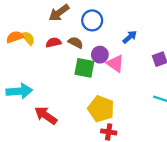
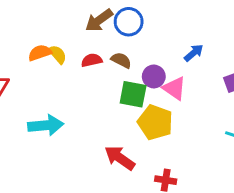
blue circle: (92, 20) -> (129, 22), moved
yellow pentagon: (101, 109) -> (155, 122), moved
red arrow: (46, 115) -> (120, 158), moved

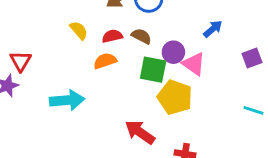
orange semicircle: (40, 53) -> (105, 61), moved

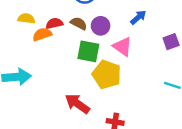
yellow semicircle: (79, 30) -> (26, 19), turned -42
purple circle: (173, 52) -> (101, 26), moved
orange semicircle: (105, 61) -> (42, 34), moved

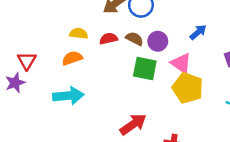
orange semicircle: (42, 34) -> (72, 58), moved
yellow pentagon: (107, 74) -> (188, 88), moved
red arrow: (77, 104) -> (133, 124), turned 110

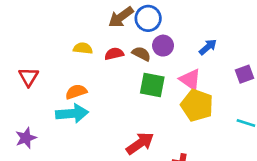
purple circle: (158, 41) -> (163, 46), moved
orange semicircle: (72, 58) -> (76, 92), moved
purple star: (15, 83) -> (26, 138), moved

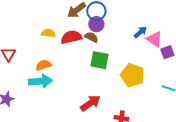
purple circle: (163, 46) -> (96, 24), moved
red semicircle: (114, 54) -> (71, 37), size x1.5
pink triangle: (190, 80) -> (154, 39), moved

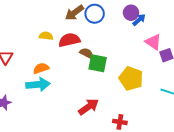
purple circle: (96, 24) -> (131, 13), moved
blue arrow: (140, 32) -> (139, 20), moved
brown semicircle: (91, 37) -> (87, 53), moved

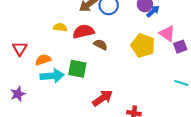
green square: (98, 63) -> (77, 69), moved
orange semicircle: (41, 68) -> (43, 60), moved
yellow pentagon: (131, 78) -> (143, 46), moved

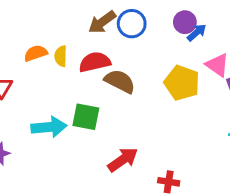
yellow semicircle: (60, 27) -> (61, 56), turned -96
brown semicircle: (101, 45) -> (120, 81), size x1.5
orange semicircle: (43, 60) -> (36, 53), moved

